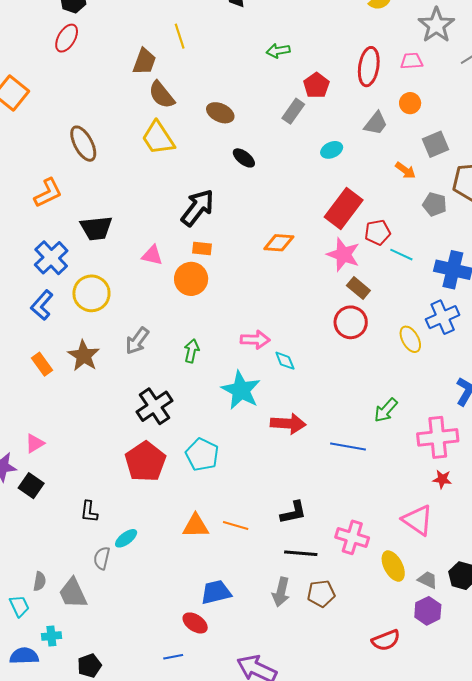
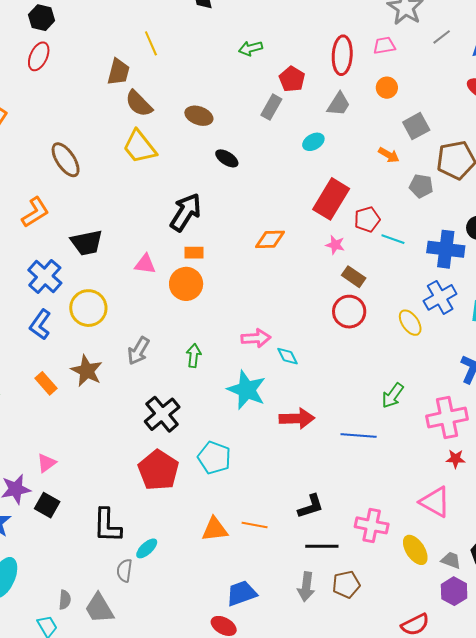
gray trapezoid: (376, 123) -> (339, 104), moved
pink star: (343, 255) -> (335, 245), size x0.6
black L-shape: (89, 512) -> (107, 525), size x1.6

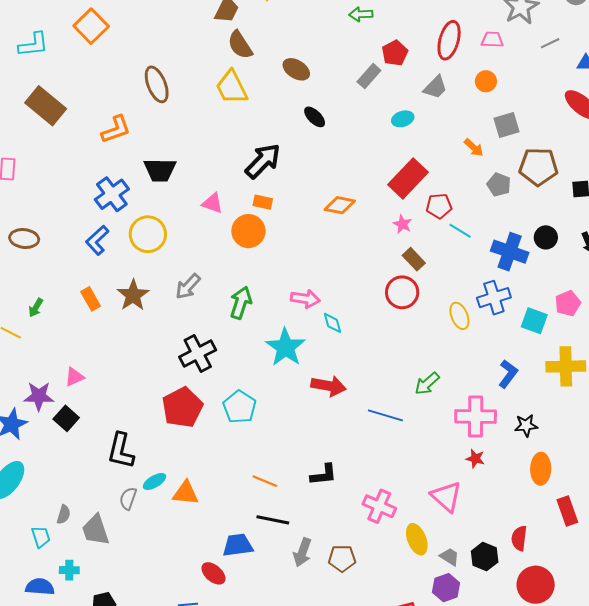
green arrow: (194, 356) -> (241, 303), size x1.4
orange triangle: (215, 529) -> (186, 493), moved
black line: (322, 546) -> (273, 520), moved

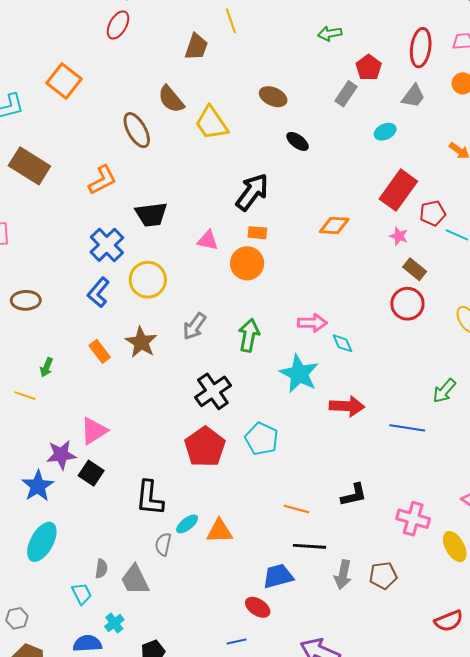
brown semicircle: (240, 45) -> (171, 99), moved
pink triangle: (74, 377) -> (94, 431), size x1.4
cyan cross: (69, 570) -> (114, 623), turned -30

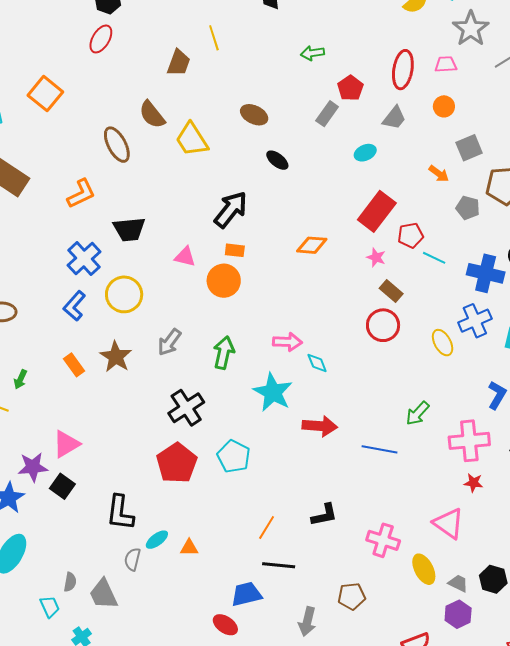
orange line: (296, 509) -> (267, 528), turned -75
orange triangle: (220, 531) -> (189, 548), size x0.7
gray arrow: (343, 575) -> (307, 621), moved

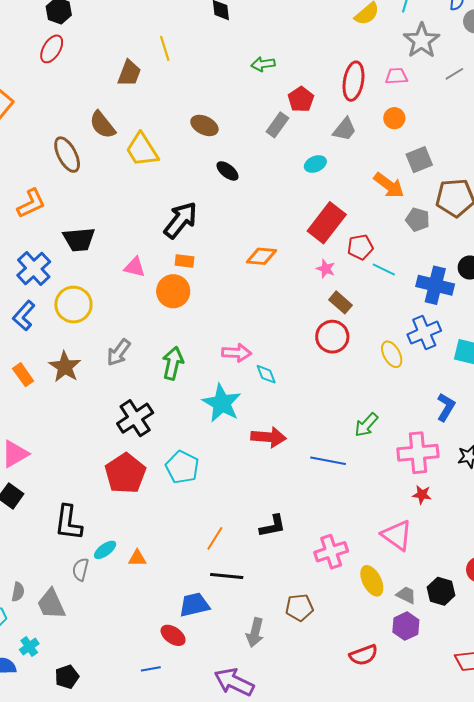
orange arrow: (439, 174) -> (389, 185), size x1.5
pink cross: (383, 540) -> (331, 552), turned -36

